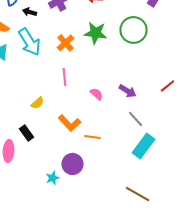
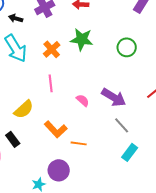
green circle: (134, 30) -> (127, 47), moved, size x0.7
purple arrow: (128, 91) -> (114, 97), size x1.4
yellow semicircle: (38, 103) -> (24, 109), size x1.5
cyan rectangle: (144, 146) -> (130, 152), size x0.7

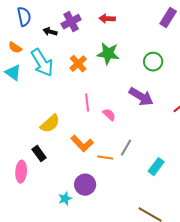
black arrow: (16, 18) -> (50, 32), moved
pink line: (51, 83) -> (87, 103), moved
purple arrow: (114, 97) -> (141, 97), moved
gray line: (122, 125) -> (126, 148), moved, turned 72

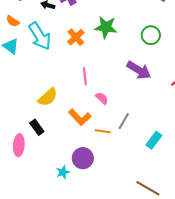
pink semicircle: (109, 115) -> (102, 98), moved

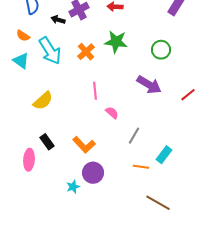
yellow semicircle: (48, 97) -> (43, 101), moved
orange L-shape: (80, 117) -> (84, 145), moved
orange line: (103, 131) -> (141, 167), moved

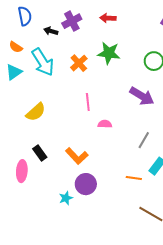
cyan triangle: (21, 61) -> (14, 72), turned 48
pink semicircle: (112, 113) -> (105, 124), turned -40
gray line: (134, 136) -> (144, 140), moved

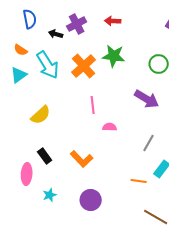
orange cross: (79, 63) -> (84, 66), size x1.4
purple circle: (86, 184) -> (91, 200), moved
cyan star: (66, 198) -> (50, 195), moved

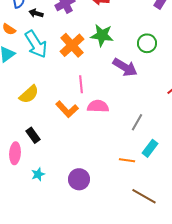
black arrow: (56, 34) -> (36, 13), moved
purple arrow: (147, 99) -> (125, 67), moved
pink semicircle: (110, 127) -> (98, 106), size x1.5
orange L-shape: (82, 159) -> (67, 109), moved

